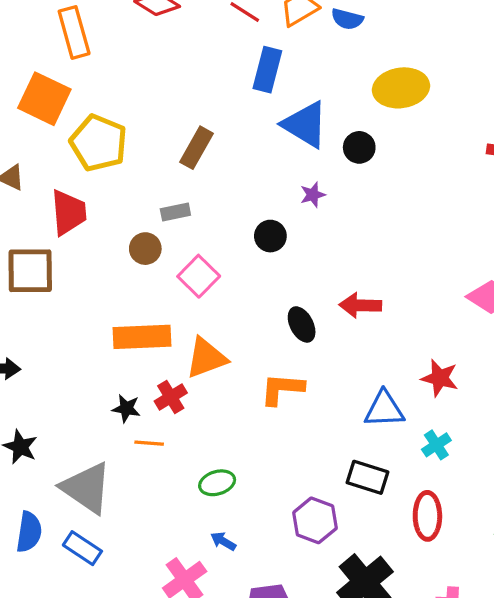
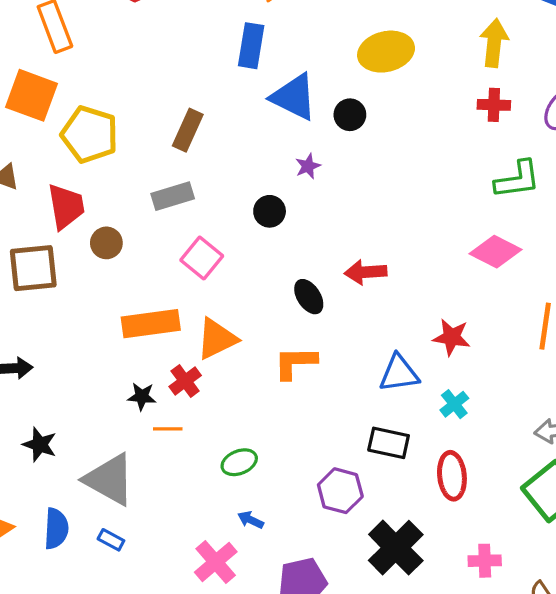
gray rectangle: (175, 212) -> (173, 196), size x1.4
brown circle: (145, 249) -> (106, 243), moved
blue rectangle: (82, 548) -> (111, 540), size x0.7

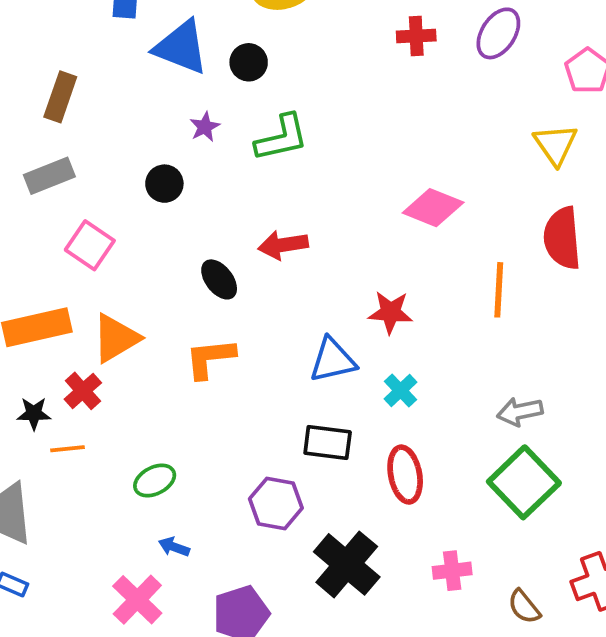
green L-shape: (517, 180) -> (282, 138), moved

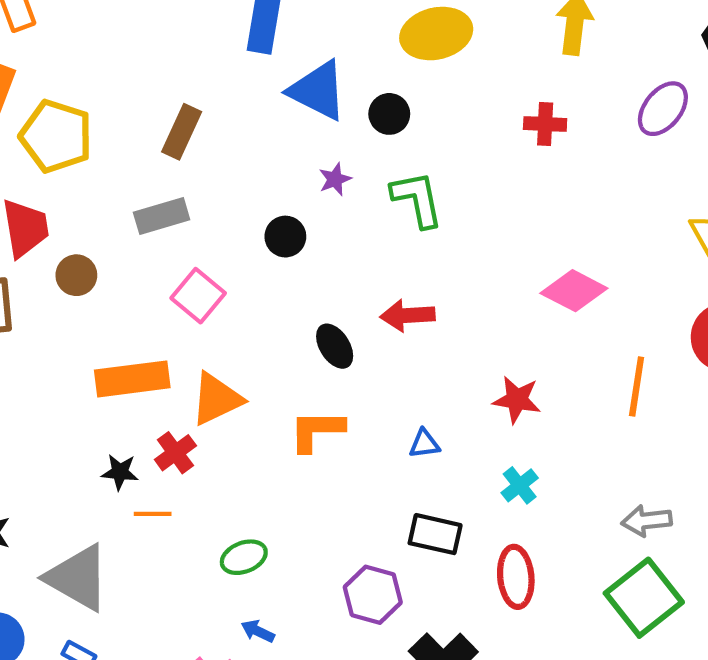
red cross: (416, 36) -> (545, 124), moved
green L-shape: (282, 138) -> (417, 199), turned -94
blue triangle: (333, 360) -> (424, 444), moved, size x0.6

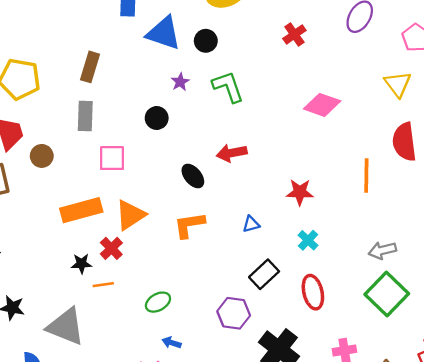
red cross: (545, 124) -> (294, 34), turned -30
gray rectangle: (162, 216) -> (85, 116), turned -64
pink diamond: (574, 291) -> (322, 105), moved
pink square: (198, 296) -> (112, 158), turned -32
black rectangle: (435, 534) -> (264, 274), turned -48

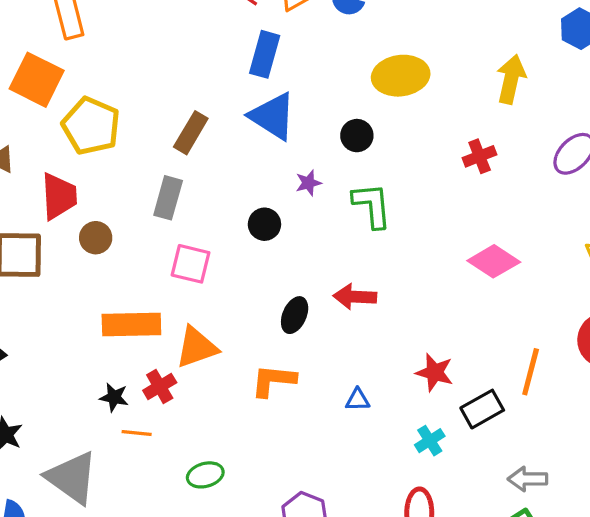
blue triangle: (164, 33) -> (273, 116), moved
black ellipse: (193, 176) -> (295, 315), turned 50
black rectangle: (264, 274) -> (482, 409), moved

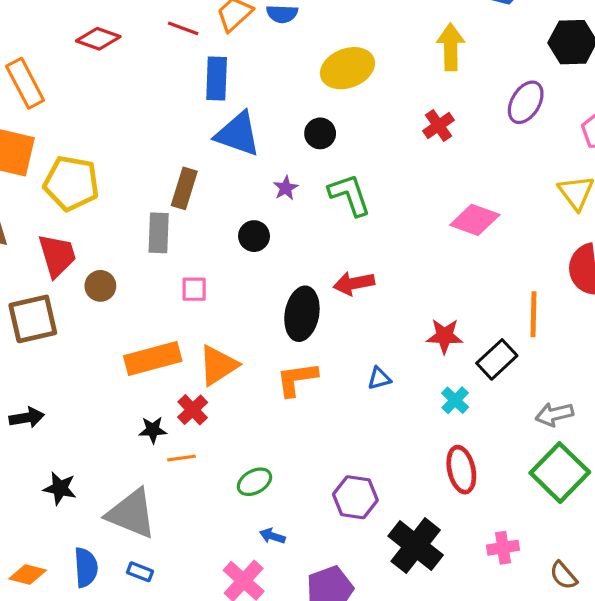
brown rectangle: (191, 133) -> (184, 188), moved
pink square: (190, 264) -> (194, 289), size x0.7
black ellipse: (295, 315) -> (302, 314), size x1.5

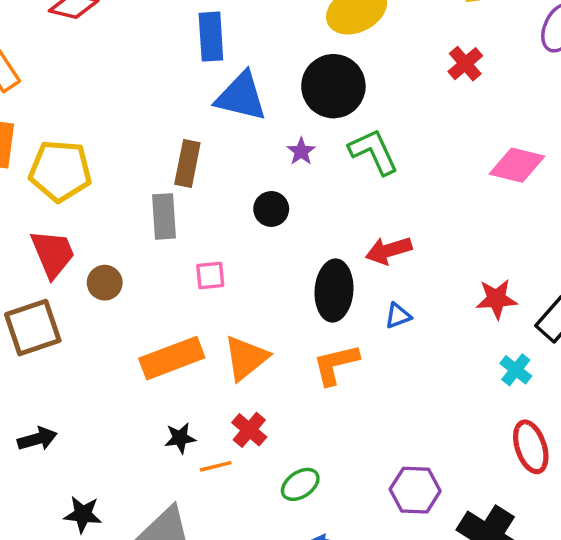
black circle: (320, 133) -> (333, 86), size x1.8
blue triangle: (379, 378) -> (398, 316), moved
red cross: (193, 410) -> (249, 430), moved

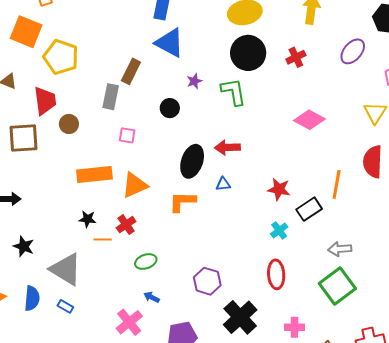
black circle: (333, 86) -> (248, 53), moved

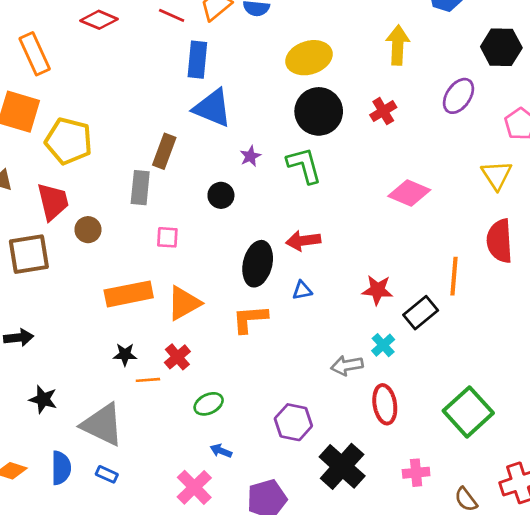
gray arrow: (340, 249) -> (347, 365), moved

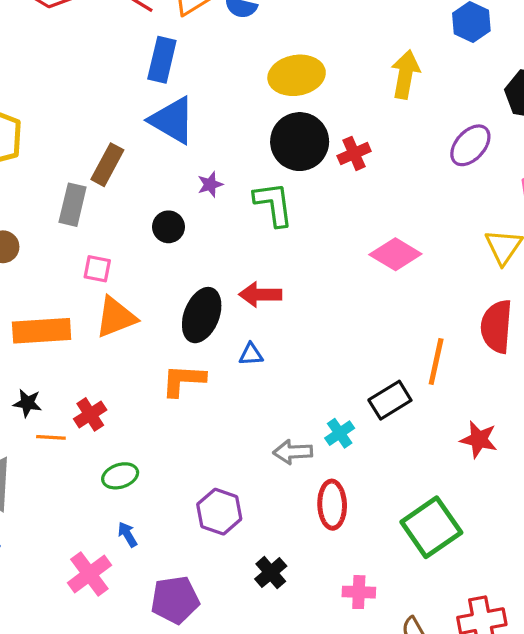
red cross: (383, 111) -> (354, 153), moved
red star: (377, 290) -> (479, 439), moved
orange triangle: (184, 303) -> (116, 317), moved
blue arrow: (221, 451) -> (127, 534), turned 30
black cross: (342, 466) -> (271, 573), size x0.6

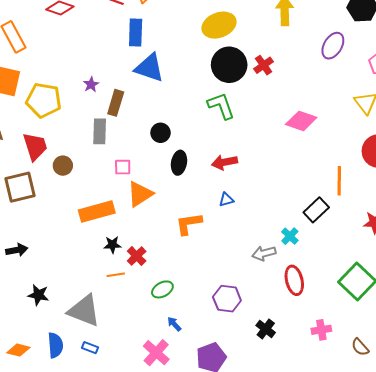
purple star: (210, 184) -> (91, 84), moved
black ellipse: (202, 315) -> (179, 163), moved, size x0.7
black star: (27, 403) -> (112, 245), moved

